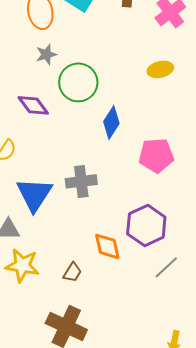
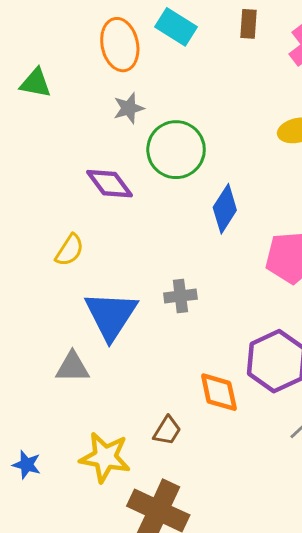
gray cross: (81, 181) -> (180, 296), size x0.7
yellow star: (22, 265) -> (105, 457), moved

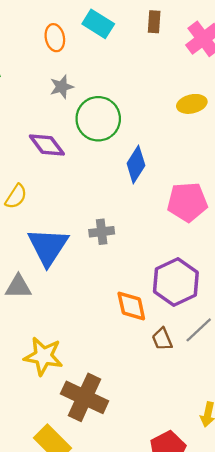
orange ellipse: (120, 45) -> (55, 38), size x0.7
brown trapezoid: (167, 431) -> (162, 339), moved, turned 125

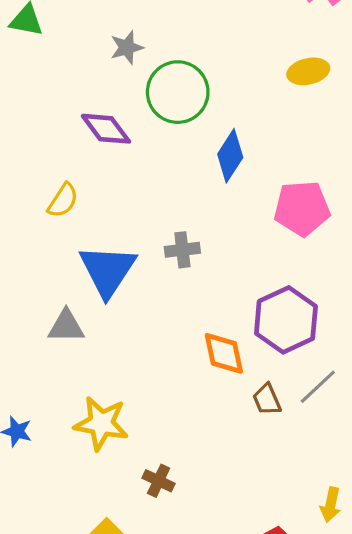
brown cross: (85, 397) -> (159, 481), size x0.5

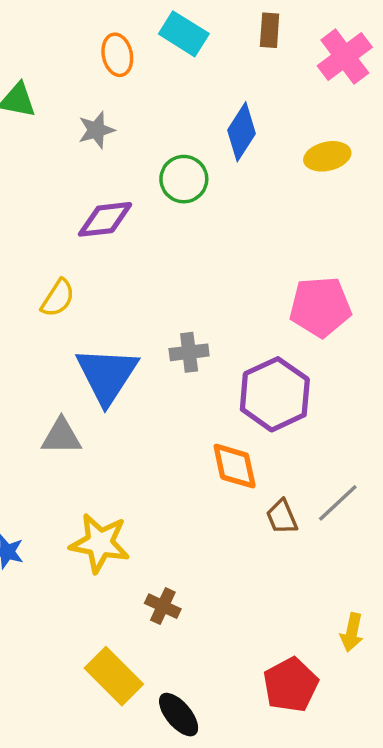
gray star: (127, 47) -> (96, 130), moved
green circle: (178, 92) -> (184, 179), size x0.7
purple diamond: (106, 129) -> (105, 219), turned -60
blue diamond: (230, 156) -> (242, 132), moved
purple hexagon: (286, 320) -> (275, 394), moved

